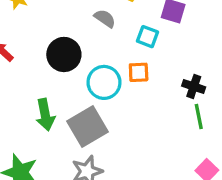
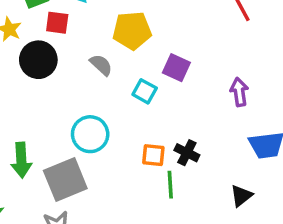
black circle: (64, 54) -> (38, 60), moved
orange square: (139, 72) -> (153, 155), moved
green line: (199, 117) -> (170, 185), moved

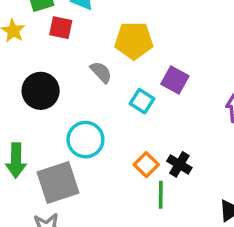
black circle: (38, 60) -> (41, 91), moved
orange square: (153, 155) -> (146, 165), turned 35

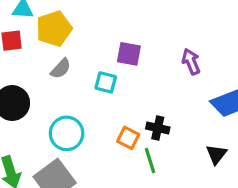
yellow pentagon: (134, 41) -> (54, 29), moved
gray semicircle: (101, 72) -> (61, 69), turned 105

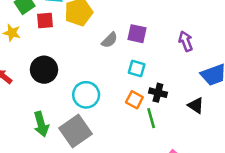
gray semicircle: (61, 69) -> (110, 40), moved
cyan square: (106, 82) -> (137, 69), moved
black triangle: (216, 154) -> (196, 106), moved, turned -36

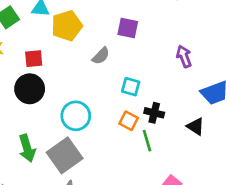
red square: (45, 21) -> (34, 59), moved
purple square: (137, 34) -> (128, 28), moved

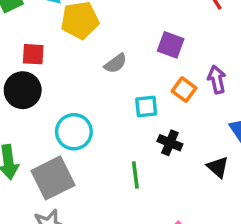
purple square: (128, 28) -> (171, 45), moved
cyan square: (131, 87) -> (146, 106), turned -30
orange square: (129, 121) -> (184, 90), moved
green line: (147, 141) -> (135, 175), moved

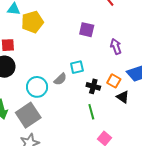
gray semicircle: (116, 63) -> (60, 79), moved
orange square: (184, 90) -> (114, 81), moved
green line: (135, 175) -> (91, 112), moved

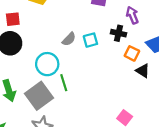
gray semicircle: (60, 79) -> (69, 39), moved
black cross: (93, 86) -> (118, 33), moved
green line: (91, 112) -> (64, 83), moved

